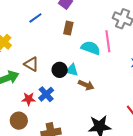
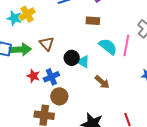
brown rectangle: (68, 28) -> (93, 21), turned 64
brown arrow: (86, 85) -> (102, 82), moved
brown circle: (19, 121) -> (59, 96), moved

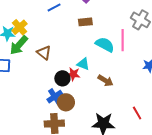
green arrow: (20, 50) -> (19, 45), moved, turned 145
black circle: (72, 58) -> (62, 78), moved
red star: (33, 76) -> (73, 74), moved
blue cross: (51, 77) -> (55, 97), moved

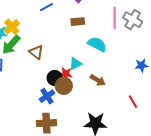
pink line: (123, 40) -> (115, 18), moved
cyan triangle: (83, 64) -> (75, 64), turned -48
brown circle: (66, 102) -> (64, 86), moved
red line: (137, 113) -> (133, 102), moved

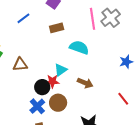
gray cross: (133, 20) -> (111, 18), turned 30
brown triangle: (36, 52) -> (20, 64), turned -35
brown circle: (64, 86) -> (58, 103), moved

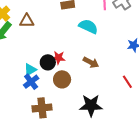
brown triangle: (20, 64) -> (27, 21), moved
cyan triangle: (61, 70) -> (30, 70), moved
blue cross: (37, 106) -> (31, 82), moved

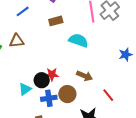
brown circle: (62, 79) -> (67, 94), moved
blue cross: (31, 82) -> (49, 98), moved, turned 35
red line: (127, 82) -> (108, 95), moved

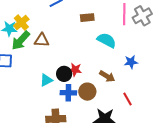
brown triangle: (17, 41) -> (42, 40), moved
blue star: (126, 55) -> (131, 62), moved

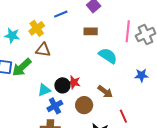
yellow cross: (21, 22) -> (37, 28), moved
green arrow: (21, 40) -> (22, 67), moved
blue star: (131, 62) -> (141, 75), moved
blue cross: (68, 93) -> (55, 106), moved, turned -35

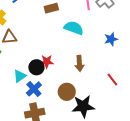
brown arrow: (105, 92) -> (79, 63), turned 63
brown circle: (84, 105) -> (67, 92), moved
red line: (123, 116) -> (112, 79), moved

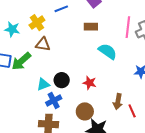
red star: (47, 62) -> (90, 83), moved
brown arrow: (79, 63) -> (118, 102), moved

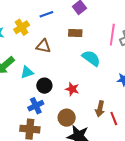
brown triangle: (43, 44) -> (43, 46), moved
cyan triangle: (43, 84) -> (27, 72), moved

